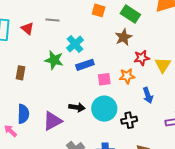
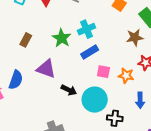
blue rectangle: (85, 65) -> (90, 52), turned -30
purple triangle: (52, 121) -> (46, 69), moved, turned 30

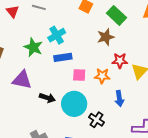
blue rectangle: (90, 52) -> (63, 57), turned 30
black cross: (115, 118) -> (96, 120), turned 35

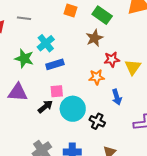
pink square: (79, 75) -> (57, 91), moved
black arrow: (47, 98) -> (45, 107), turned -49

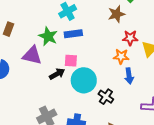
green star: (24, 59) -> (48, 36), moved
orange star: (97, 77) -> (121, 56), moved

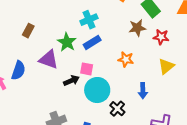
blue rectangle: (73, 34) -> (92, 42), turned -30
red star: (130, 38) -> (161, 37), moved
orange star: (121, 56) -> (126, 59), moved

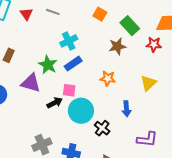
red star: (161, 37) -> (154, 44), moved

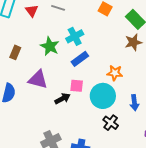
brown star: (117, 46) -> (133, 42), moved
green star: (48, 65) -> (50, 46), moved
cyan circle: (81, 111) -> (103, 96), moved

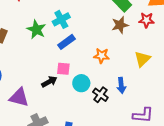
purple triangle: (38, 79) -> (19, 97), moved
cyan circle: (103, 96) -> (81, 83), moved, size x0.7
black cross: (111, 123) -> (100, 95), moved

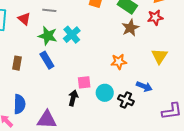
green star: (36, 29) -> (48, 36), moved
blue rectangle: (67, 42) -> (47, 60), moved, turned -72
black arrow: (49, 82) -> (73, 98), turned -35
blue arrow: (121, 85) -> (144, 86), turned -49

